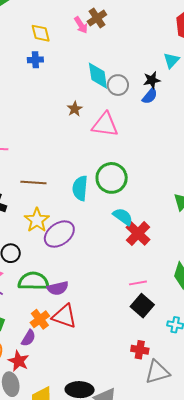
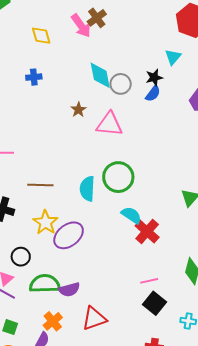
pink arrow: (81, 25) -> (81, 26), size x1.4
blue cross: (35, 60) -> (34, 77), moved
red triangle: (64, 316) -> (94, 319), moved, turned -36

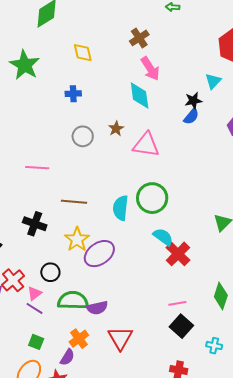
pink arrow: (81, 26) -> (150, 69), moved
gray circle: (121, 84) -> (83, 136), moved
red triangle: (94, 319) -> (120, 338), turned -44

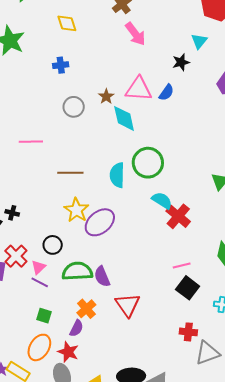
cyan diamond: (140, 95) -> (124, 118), moved
blue semicircle: (191, 117) -> (166, 93), moved
pink triangle: (146, 145) -> (139, 89), moved
black cross: (35, 224) -> (12, 213), moved, size x0.6
purple semicircle: (97, 308) -> (102, 277), turned 85

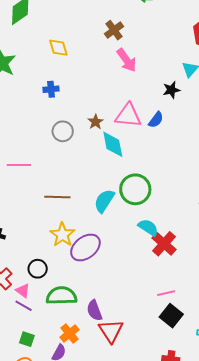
cyan semicircle: (117, 175) -> (104, 201), turned 30
pink triangle: (38, 267) -> (23, 291), turned -42
purple semicircle: (102, 277) -> (94, 310), moved

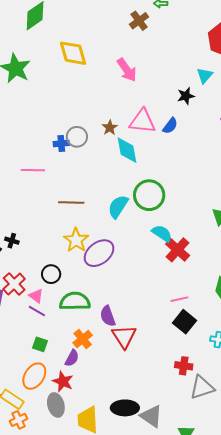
brown cross: (114, 30) -> (139, 21), moved
yellow diamond: (58, 48) -> (73, 53), size x1.4
pink arrow: (127, 60) -> (127, 70), moved
blue cross: (51, 89) -> (61, 143), moved

